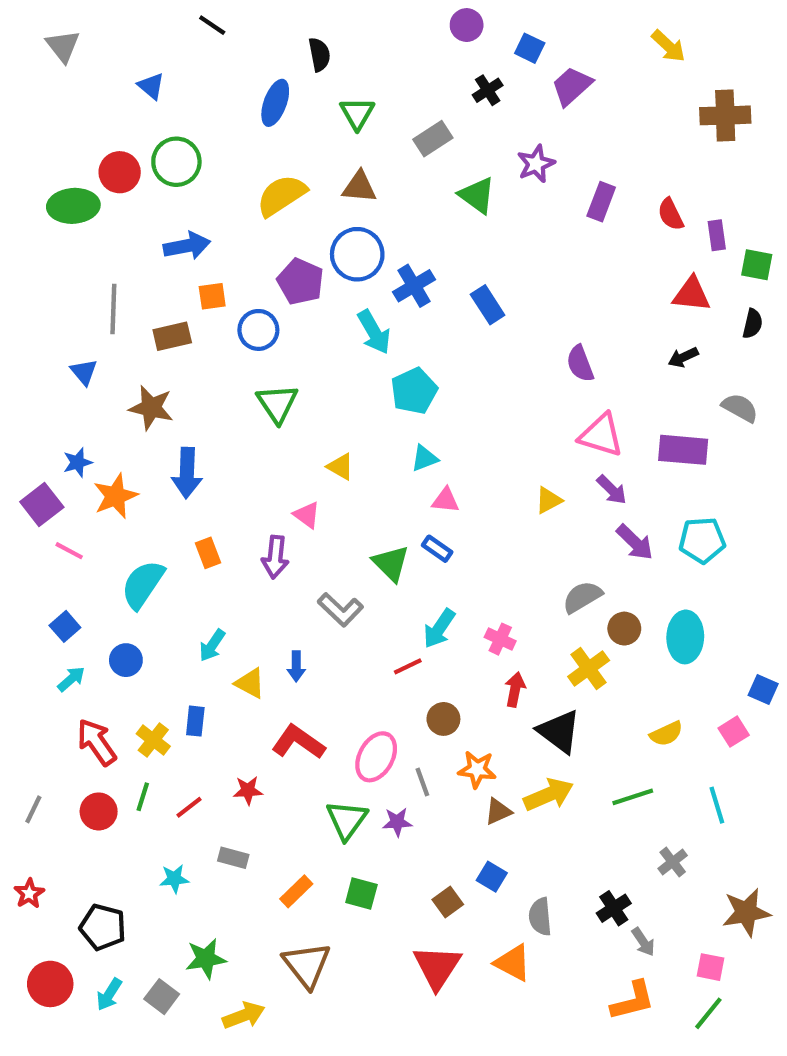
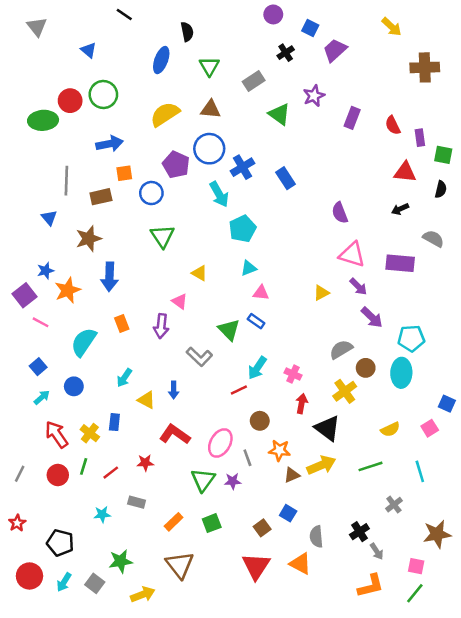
brown star: (151, 408) -> (89, 239), turned -30
cyan pentagon: (702, 540) -> (411, 338), moved
green square: (361, 893) -> (212, 523), turned -36

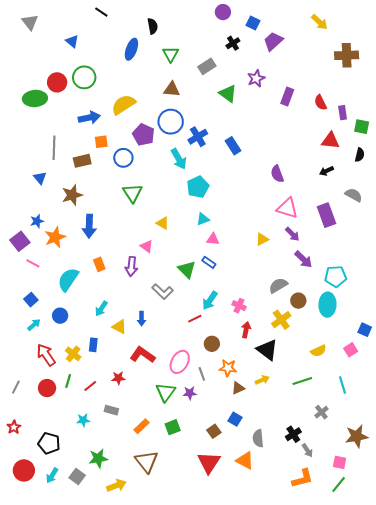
yellow semicircle: (165, 114) -> (123, 105), moved
purple rectangle: (400, 263) -> (326, 215), turned 65
yellow arrow: (321, 465) -> (262, 380), size x0.6

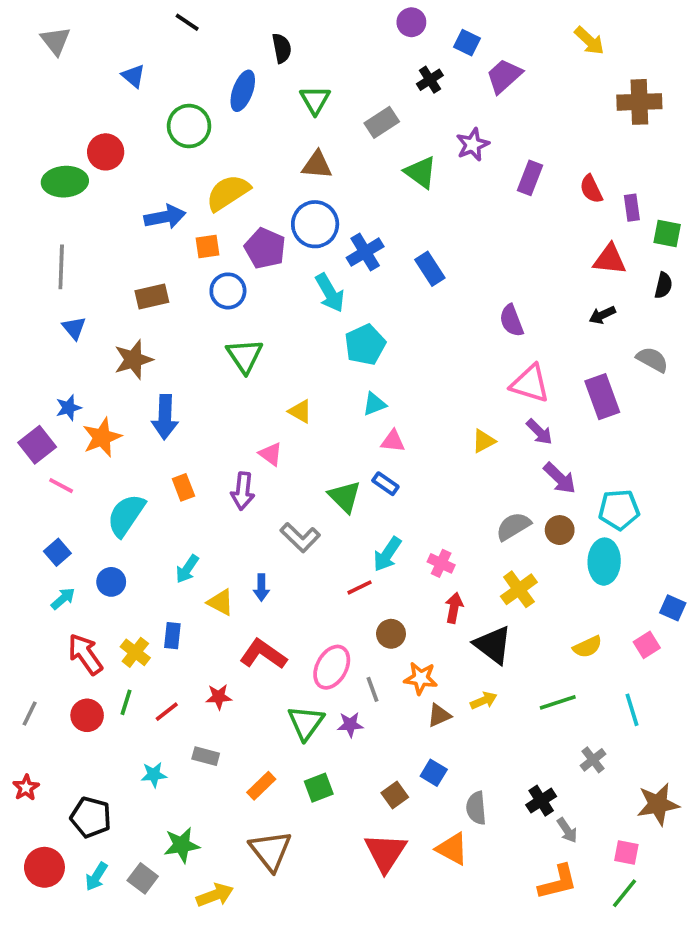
green circle: (84, 77) -> (189, 126), moved
orange square: (101, 142) -> (208, 246), moved
gray line: (54, 148) -> (61, 267), moved
brown circle: (298, 301) -> (560, 530), moved

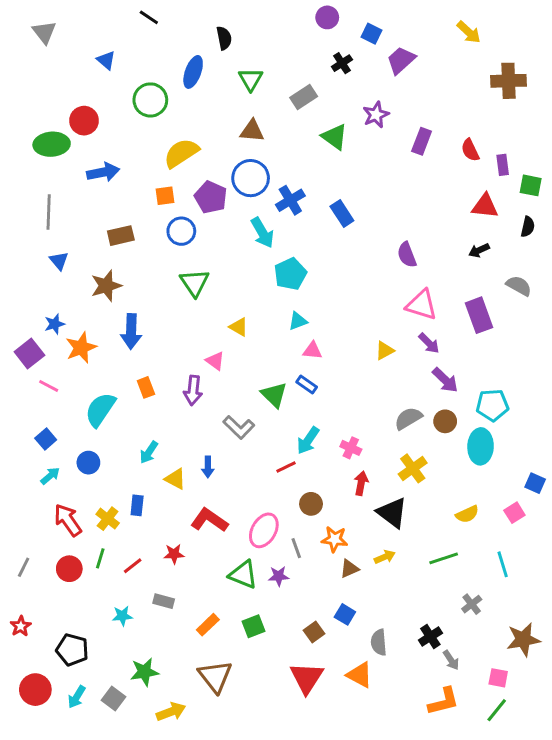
blue arrow: (165, 217) -> (103, 172), moved
green triangle: (306, 723) -> (243, 575), turned -44

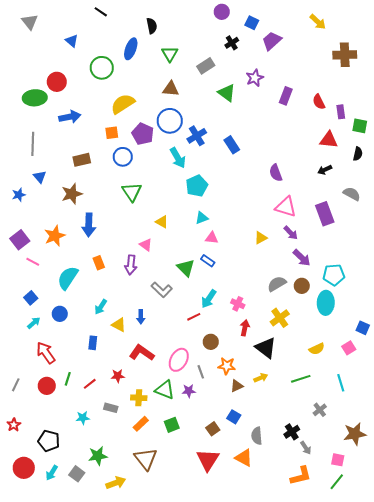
blue star: (55, 324) -> (19, 195), moved
yellow cross: (108, 519) -> (139, 398), moved, turned -35

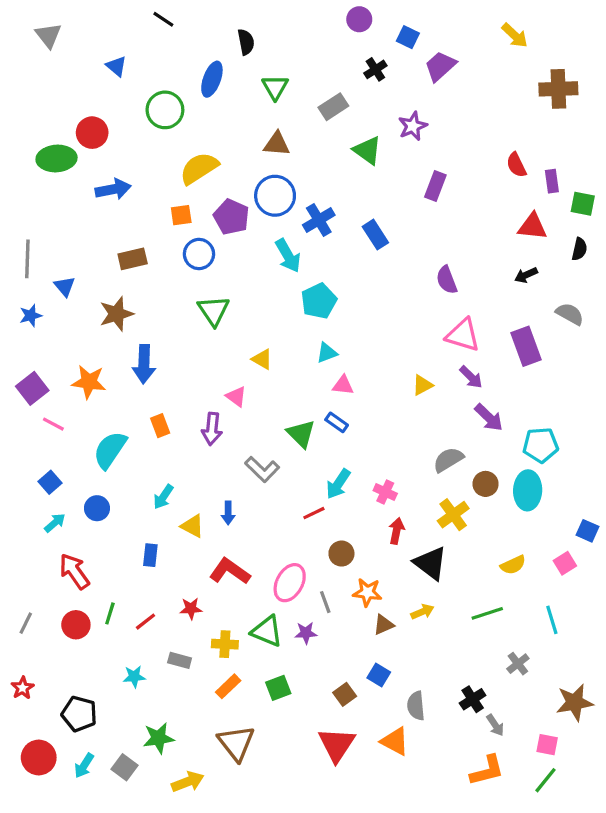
purple rectangle: (286, 96) -> (435, 186), moved
gray line: (33, 144) -> (27, 259), moved
orange star: (55, 236) -> (89, 382), turned 30
brown circle: (302, 286) -> (486, 484), moved

